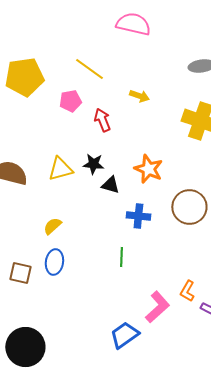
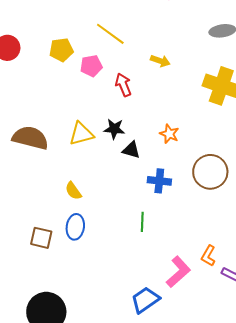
yellow pentagon: (24, 77) -> (61, 50), moved, size x0.6
orange star: (148, 169) -> (169, 134), size x0.7
yellow semicircle: (52, 226) -> (73, 191), turned -84

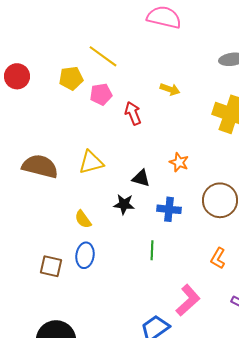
yellow line: (110, 34) -> (103, 56), moved
black star: (114, 129) -> (124, 204), moved
orange L-shape: (208, 256) -> (218, 258), moved

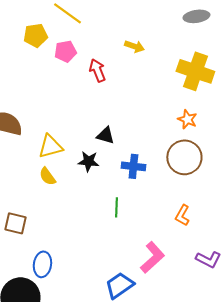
yellow triangle: (91, 162) -> (50, 146), moved
orange star: (179, 162) -> (187, 119), moved
blue ellipse: (85, 255) -> (42, 264), moved

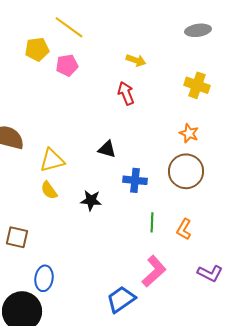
red arrow: (97, 70) -> (126, 93), moved
yellow cross: (195, 71) -> (197, 85), size x0.7
black star: (88, 161) -> (91, 200), moved
green line: (116, 207) -> (152, 222), moved

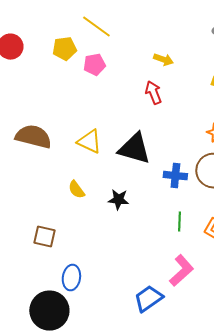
black triangle: (107, 149) -> (134, 149), size x1.8
yellow triangle: (52, 160) -> (89, 142), moved, turned 40
blue cross: (135, 180) -> (175, 176), moved

